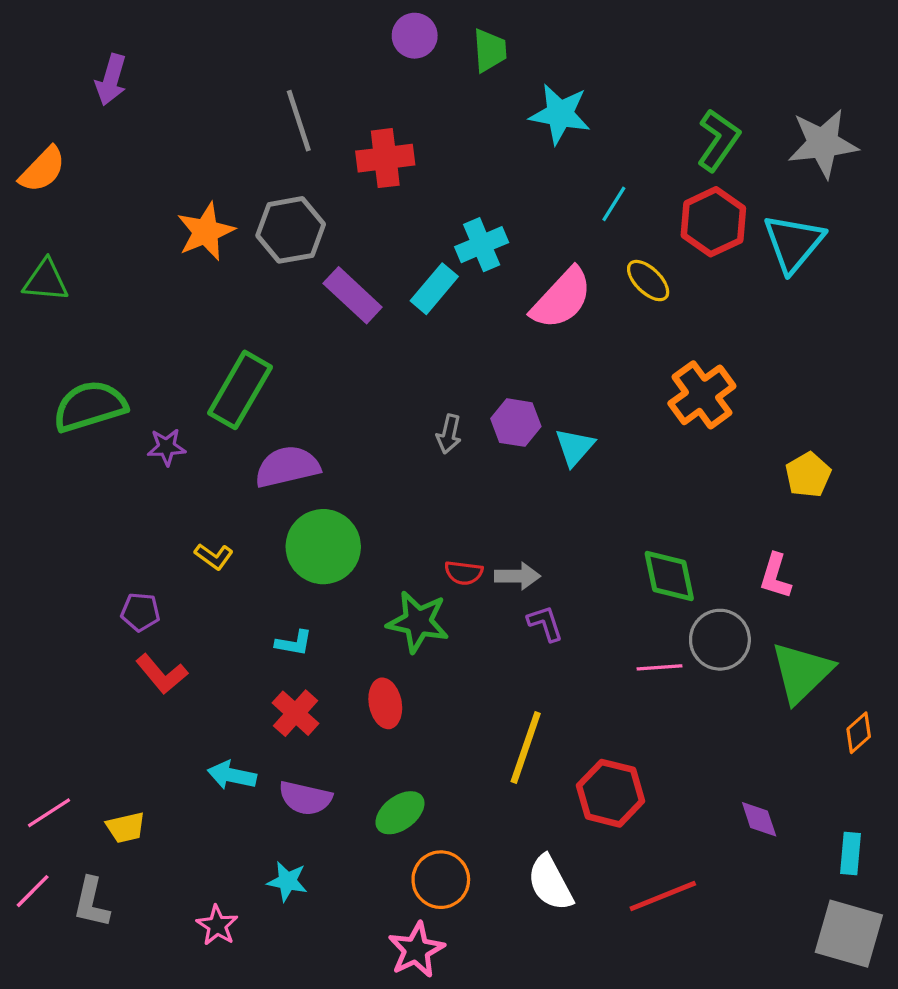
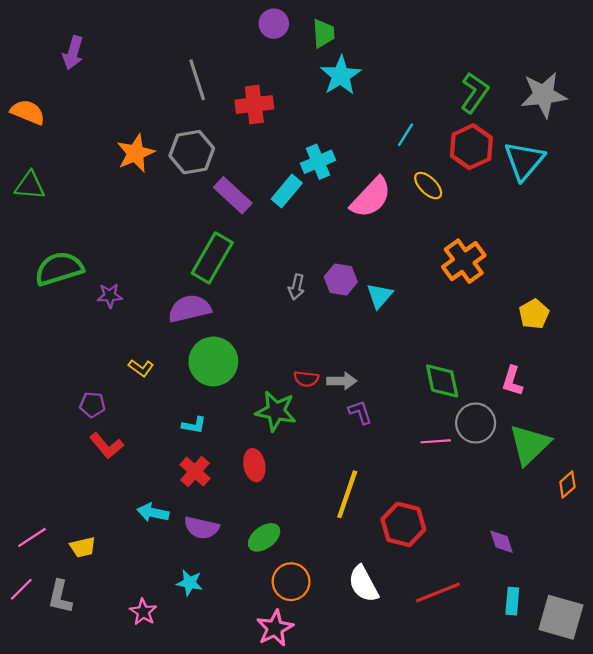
cyan star: (560, 114) -> (341, 75), moved, turned 30
orange semicircle: (42, 170) -> (28, 112), turned -112
green rectangle: (240, 390) -> (212, 258), moved
cyan rectangle: (851, 854) -> (512, 601), moved

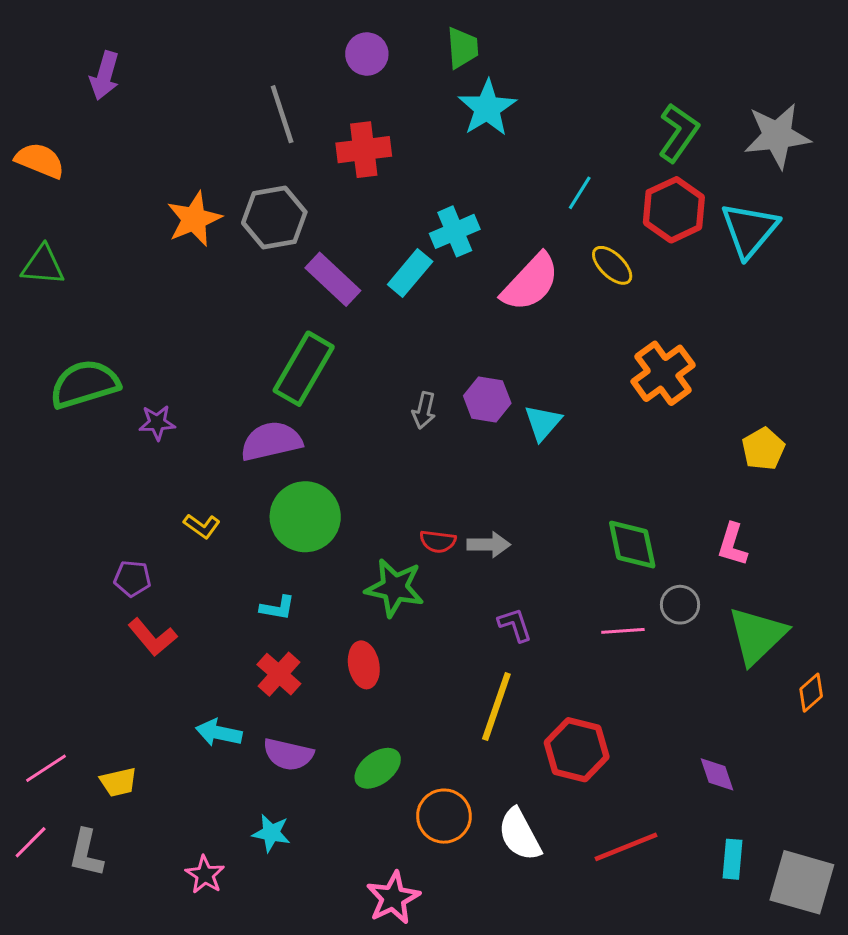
purple circle: (274, 24) -> (367, 54), moved
purple L-shape: (360, 412) -> (515, 625), moved
gray circle: (476, 423) -> (680, 605), size x0.7
orange circle: (291, 582) -> (444, 816), moved

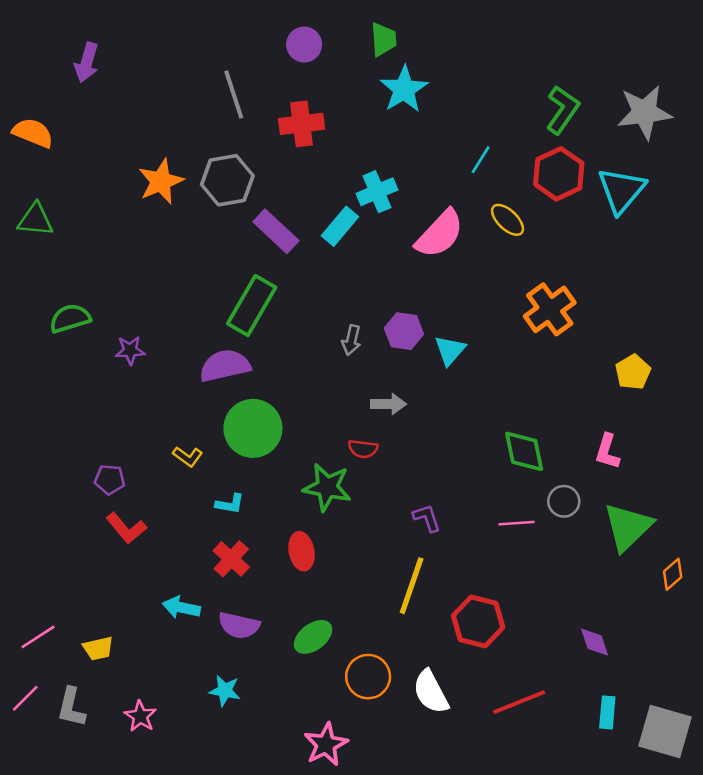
green semicircle: (85, 384) -> (70, 318), size x0.7
yellow L-shape: (202, 526) -> (188, 457), moved
gray arrow: (489, 545) -> (389, 404), moved
pink star: (205, 875) -> (140, 716), moved

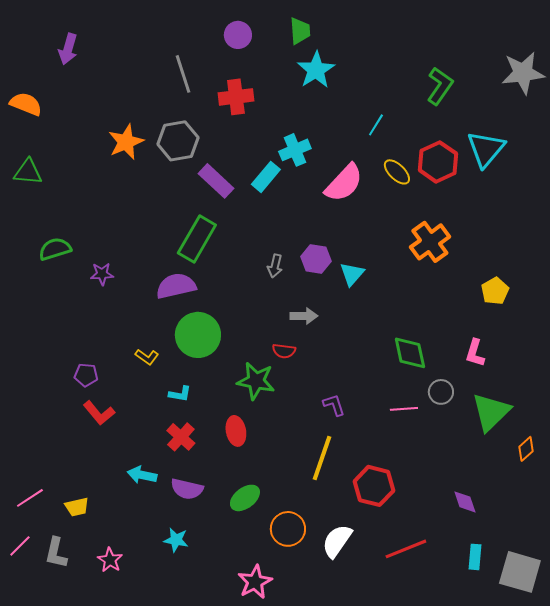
gray star: (644, 112) -> (523, 73), moved
red hexagon: (559, 174) -> (438, 162), moved
white semicircle: (431, 692) -> (337, 541), turned 63

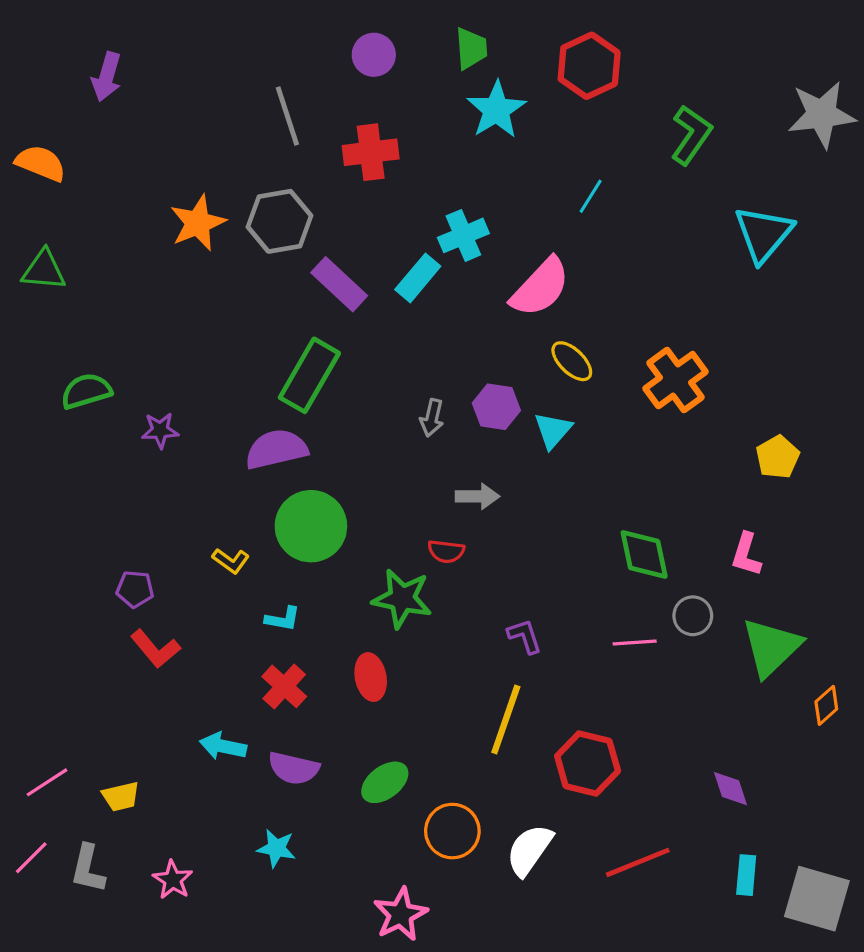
red hexagon: (438, 162) -> (589, 66), moved
yellow ellipse: (397, 172) -> (572, 361), moved

